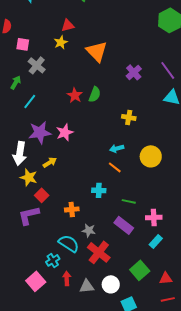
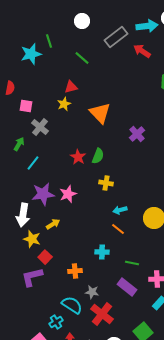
yellow cross: (129, 117) -> (106, 183), moved

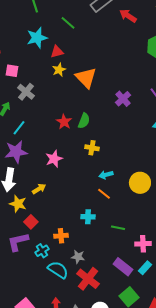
cyan star: (31, 54) -> (37, 38), moved
yellow star: (64, 104) -> (59, 70), moved
purple star: (43, 194) -> (16, 152), moved
purple rectangle: (127, 287) -> (123, 267), moved
cyan cross: (56, 322) -> (42, 251), moved

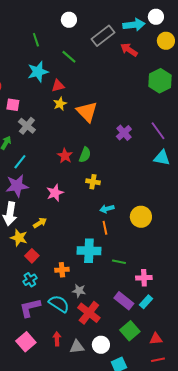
orange line: (104, 194) -> (105, 228), turned 40
cyan cross: (88, 217) -> (89, 251), size x1.6
purple L-shape: (18, 242) -> (30, 308), moved
cyan cross: (42, 251) -> (30, 280), moved

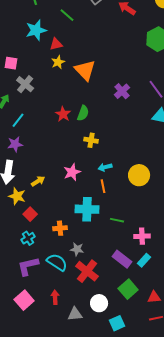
purple star: (17, 186) -> (15, 144), size x0.7
pink star: (55, 193) -> (72, 172), moved
gray triangle: (77, 347) -> (75, 314), moved

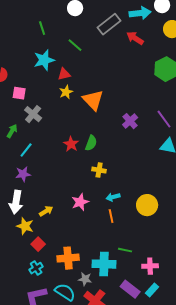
cyan cross: (87, 209) -> (104, 264), moved
orange cross: (60, 228) -> (68, 258), size x1.5

